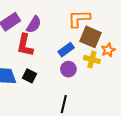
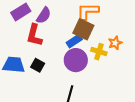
brown square: (91, 37) -> (83, 29), moved
purple circle: (68, 69) -> (76, 60), size x1.5

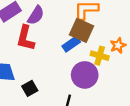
purple circle: (76, 60) -> (85, 75), moved
black square: (38, 65) -> (30, 88), moved, turned 32

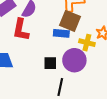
blue rectangle: (71, 44) -> (61, 33), turned 42
black square: (30, 88) -> (50, 63), moved, turned 32

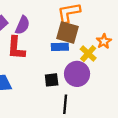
yellow cross: (87, 43) -> (88, 54), turned 35

